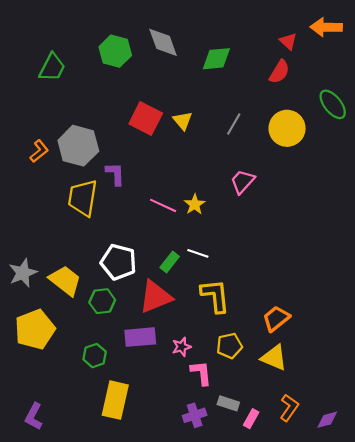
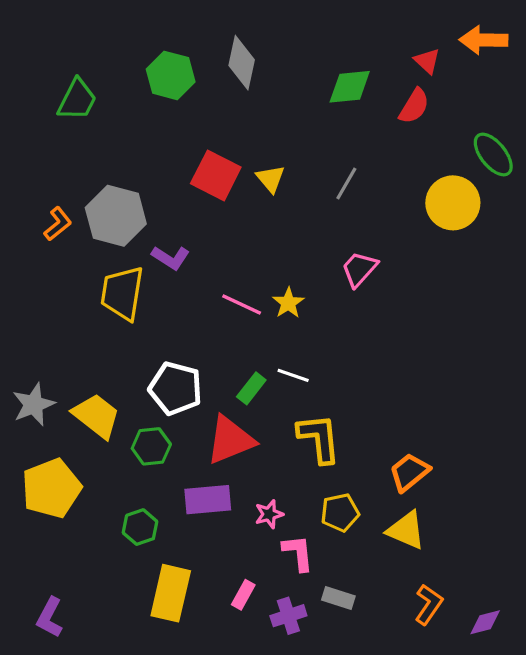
gray diamond: (163, 42) -> (242, 63), turned 32
green diamond: (216, 59) -> (350, 87), moved
yellow circle: (287, 128) -> (453, 203), moved
purple L-shape: (115, 174) -> (171, 258), turned 125
pink rectangle: (251, 419) -> (243, 595), moved

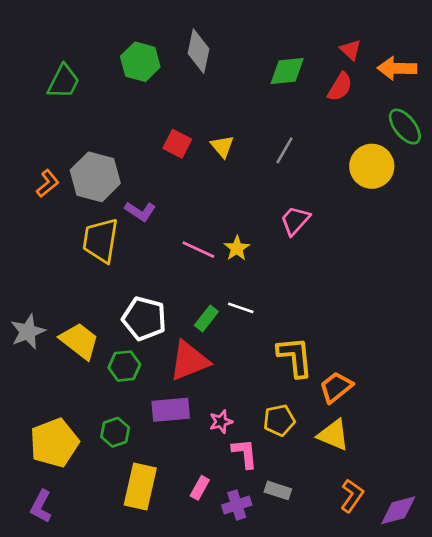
orange arrow: (484, 40) -> (397, 68), moved
red square: (216, 175) -> (177, 144), size x0.7
yellow L-shape: (319, 438) -> (295, 357), moved
yellow pentagon: (51, 488) -> (54, 443), moved
purple diamond: (485, 622) -> (398, 510), size x1.4

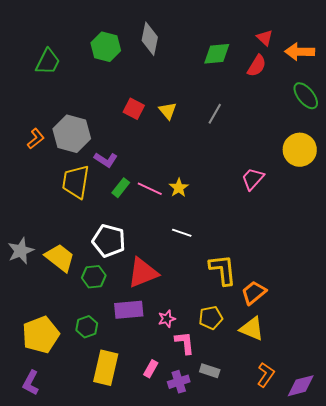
yellow circle: (372, 166) -> (300, 150), moved
pink trapezoid: (295, 221) -> (253, 179), moved
green rectangle: (206, 318) -> (121, 188), moved

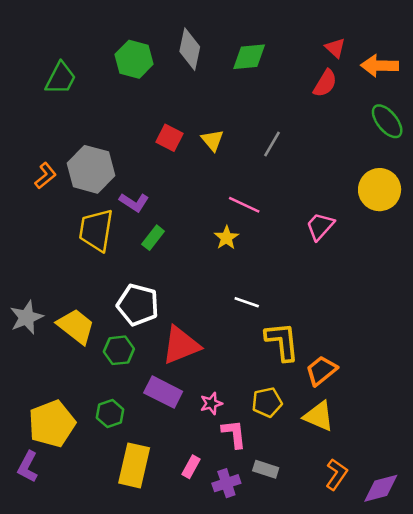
green diamond: (217, 54) -> (249, 57), moved
pink line: (150, 189) -> (244, 205), moved
white line: (182, 233) -> (247, 302), moved
purple rectangle: (129, 310) -> (163, 392), turned 32
purple L-shape: (31, 383) -> (28, 467), moved

